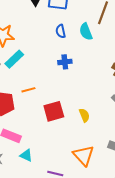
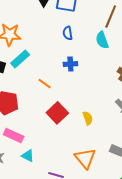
cyan semicircle: (86, 32) -> (102, 40), moved
orange line: (28, 90) -> (45, 84), moved, turned 48
red square: (54, 111) -> (57, 113), turned -30

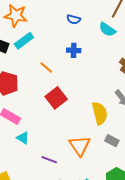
blue semicircle: (68, 33) -> (74, 19), turned -72
cyan semicircle: (102, 40) -> (107, 29), turned -42
yellow semicircle: (88, 118) -> (100, 113), moved, size x1.6

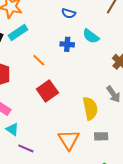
cyan semicircle: (107, 29) -> (91, 36), moved
gray rectangle: (112, 141) -> (101, 136), turned -32
purple line: (49, 160) -> (26, 148), moved

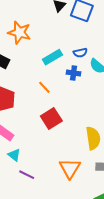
blue semicircle: (69, 13) -> (80, 53), moved, turned -32
cyan rectangle: (18, 32) -> (52, 57), moved

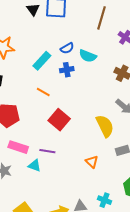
orange triangle: (70, 168) -> (92, 162), size x0.6
purple line: (27, 175) -> (47, 151), moved

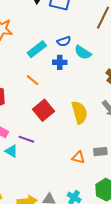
yellow semicircle: (105, 126) -> (80, 112), moved
orange triangle: (92, 162) -> (78, 157), moved, turned -40

